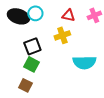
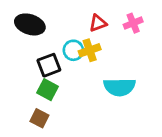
cyan circle: (35, 13) -> (73, 50), moved
red triangle: (68, 15) -> (98, 23), turned -32

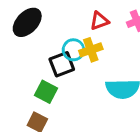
black ellipse: (30, 24) -> (27, 22), turned -64
black square: (49, 65) -> (62, 64), moved

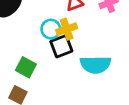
black square: (62, 64) -> (61, 46), moved

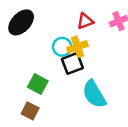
cyan semicircle: (96, 65) -> (94, 94), moved, turned 60

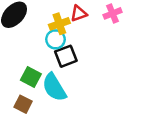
yellow cross: (77, 47) -> (59, 24), moved
cyan semicircle: (94, 94) -> (54, 87), moved

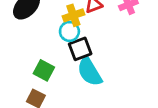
cyan semicircle: (54, 87) -> (90, 72), moved

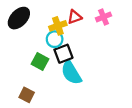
green square: (44, 70) -> (40, 61), moved

